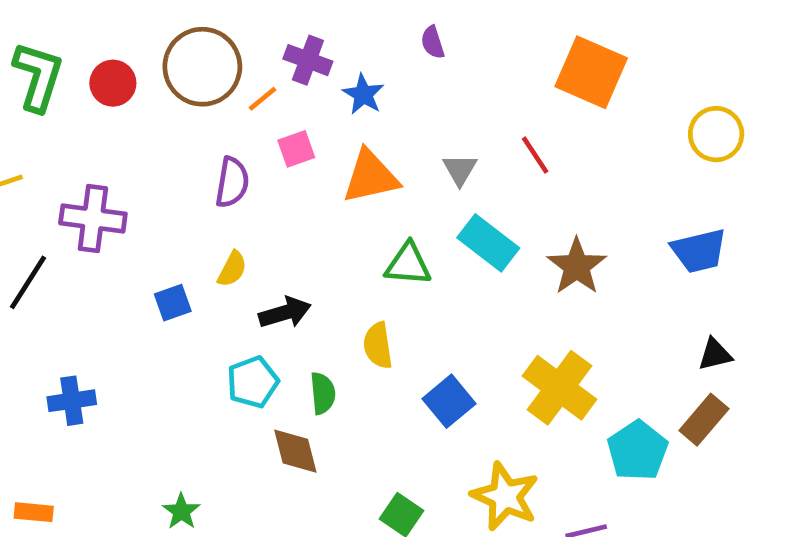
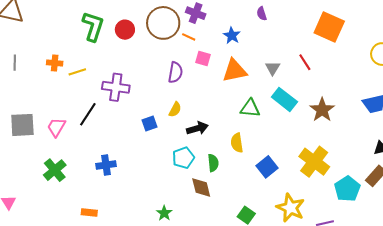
purple cross: (308, 60) -> (196, 13), moved
orange line: (262, 99) -> (189, 37), turned 64
pink square: (296, 149) -> (203, 58), turned 35
green star: (181, 511) -> (164, 213), moved

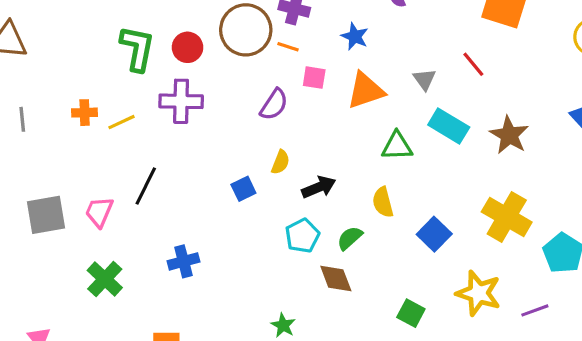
purple semicircle: (175, 72) -> (274, 105), turned 30
purple cross: (116, 87) -> (181, 101), moved
green semicircle: (213, 163) -> (350, 238), turned -120

